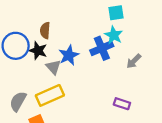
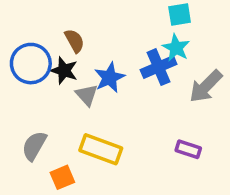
brown semicircle: (45, 30) -> (75, 41), turned 147
gray arrow: (134, 61) -> (206, 86), size x1.5
yellow rectangle: (50, 95) -> (101, 149), moved, turned 44

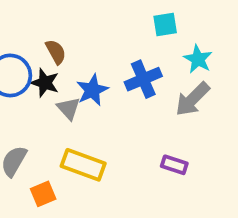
cyan star: (176, 48) -> (198, 59), moved

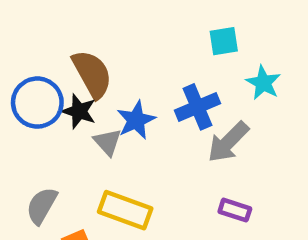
brown semicircle: (56, 52) -> (92, 74), size x1.6
gray arrow: (192, 99) -> (228, 142), moved

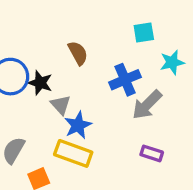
brown semicircle: (92, 74) -> (78, 53), moved, size x0.7
cyan star: (263, 83) -> (172, 62), turned 30
blue star: (136, 120) -> (78, 125), moved

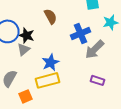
gray triangle: (61, 105) -> (24, 49), moved, turned 32
yellow rectangle: (73, 153) -> (48, 80), turned -35

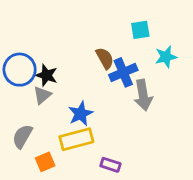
brown semicircle: (50, 16) -> (105, 58), moved
gray arrow: (94, 49) -> (143, 95), turned -55
purple rectangle: (98, 80) -> (110, 165), moved

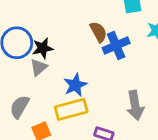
black star: (47, 75) -> (43, 48), turned -30
gray arrow: (143, 95) -> (135, 105), moved

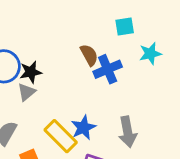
blue star: (75, 85) -> (83, 128), moved
yellow rectangle: (71, 109) -> (61, 136), turned 60

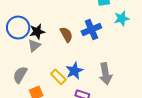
brown semicircle: (89, 55) -> (66, 35), moved
yellow rectangle: (61, 136) -> (58, 77), size x0.7

